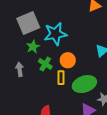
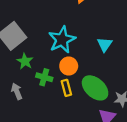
cyan star: (55, 34) -> (62, 40), moved
green ellipse: (84, 84) -> (95, 88), turned 75

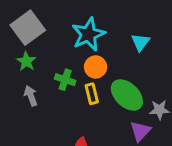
green star: (25, 61) -> (26, 61), moved

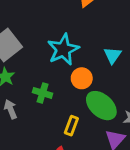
orange circle: (96, 67) -> (82, 78), moved
yellow rectangle: (92, 94) -> (71, 126), moved, turned 36

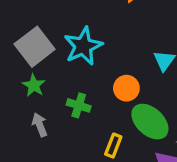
cyan star: (63, 49) -> (83, 46), moved

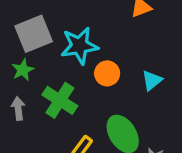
orange circle: (126, 88) -> (107, 73), moved
green cross: (79, 105) -> (60, 100), size x1.5

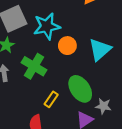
cyan triangle: (152, 80) -> (100, 49), size x1.5

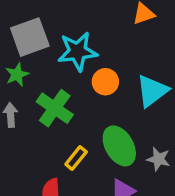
gray star: (103, 106) -> (159, 159), moved

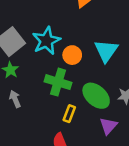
green cross: (55, 108) -> (58, 82), moved

